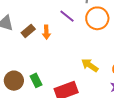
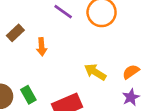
orange arrow: (46, 32) -> (42, 47), moved

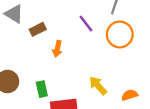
green rectangle: (28, 95) -> (42, 89), moved

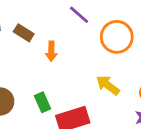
brown rectangle: (38, 29) -> (24, 33), turned 70
orange circle: (120, 34) -> (117, 37), moved

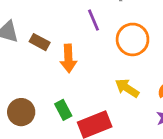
purple line: (79, 15) -> (94, 20), turned 30
orange arrow: (51, 51) -> (68, 58), size x1.4

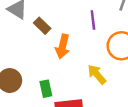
yellow arrow: (127, 88) -> (97, 74), moved

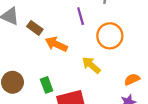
orange arrow: (63, 46) -> (56, 44), turned 110

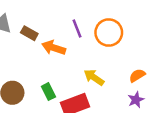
purple line: (81, 16) -> (77, 28), moved
yellow arrow: (91, 65) -> (94, 77), moved

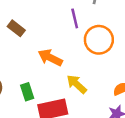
purple line: (77, 28) -> (75, 18), moved
orange arrow: (54, 48) -> (50, 58), moved

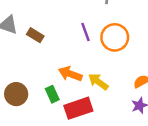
purple line: (75, 18) -> (86, 32), moved
orange arrow: (50, 58) -> (70, 74), moved

